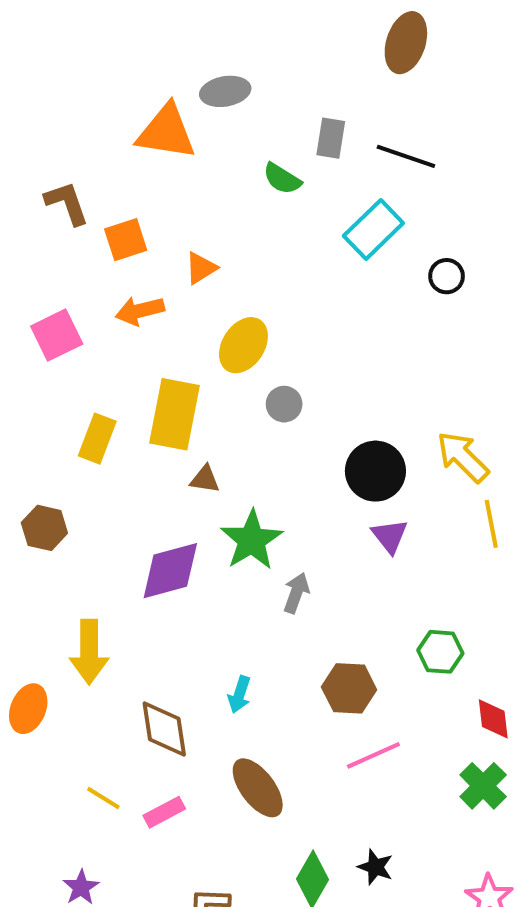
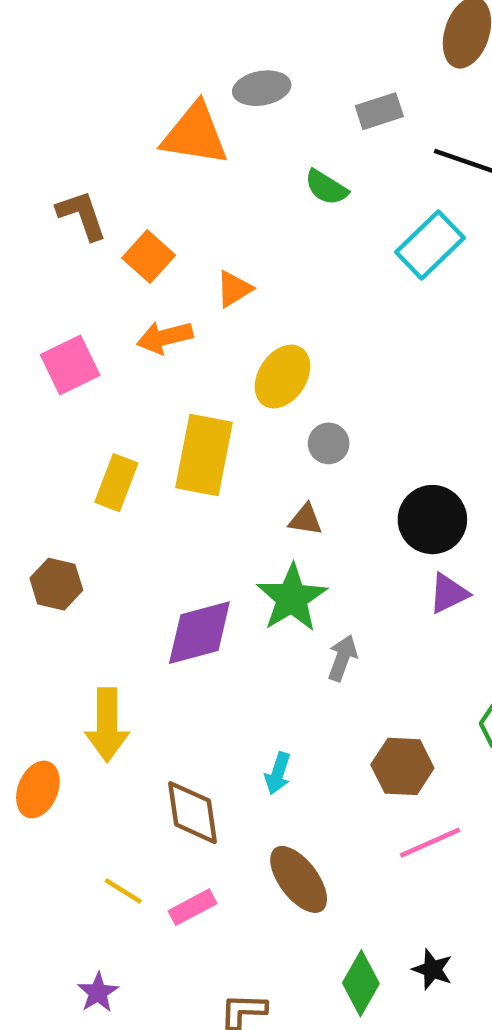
gray rectangle: (331, 138) -> (379, 111), moved, turned 63
orange square: (126, 240) -> (149, 257), turned -30
brown triangle: (205, 479) -> (306, 520), moved
purple triangle: (390, 536) -> (449, 593), turned 42

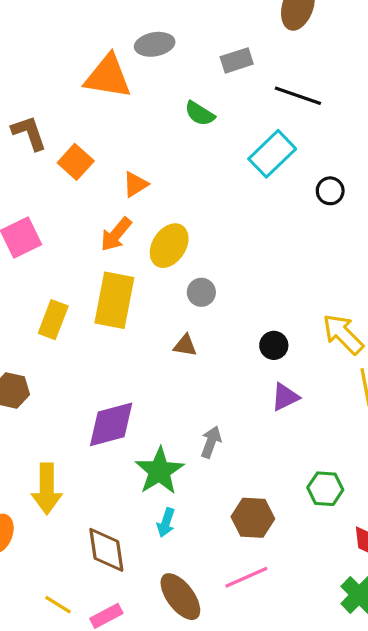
orange arrow: (165, 337) -> (116, 234), moved, turned -36
black circle: (432, 520) -> (274, 345), size x0.6
green star: (292, 598) -> (159, 471), moved
pink line: (430, 843) -> (246, 577), moved

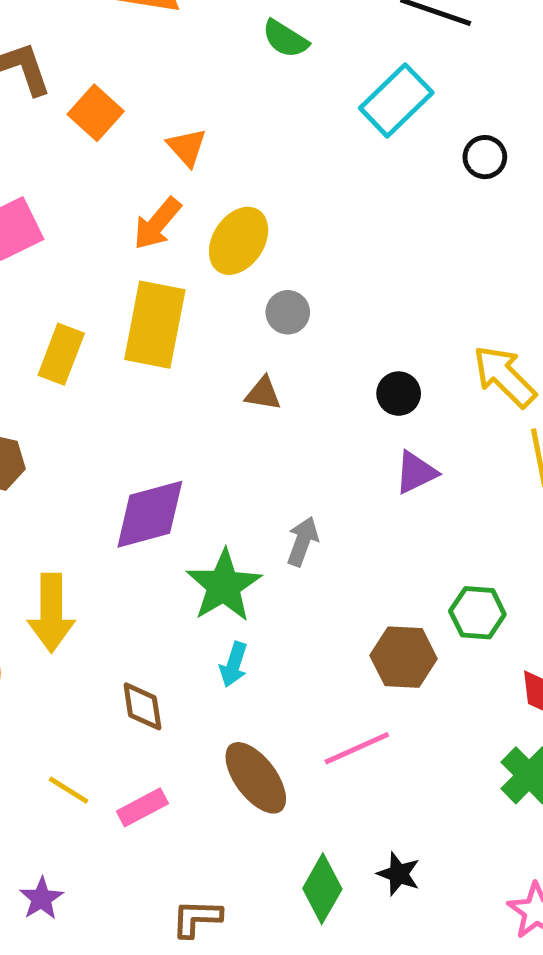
orange triangle: (135, 184) -> (187, 147), turned -40
brown hexagon: (253, 518) -> (404, 657), moved
brown diamond: (106, 550) -> (142, 706), size x0.7

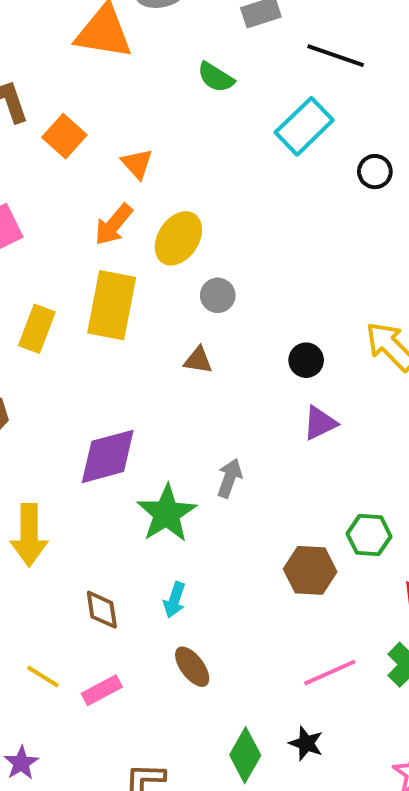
cyan arrow: (234, 665) -> (174, 600), moved
pink line: (357, 748) -> (330, 673), moved
brown ellipse: (256, 778) -> (192, 667), size x0.7

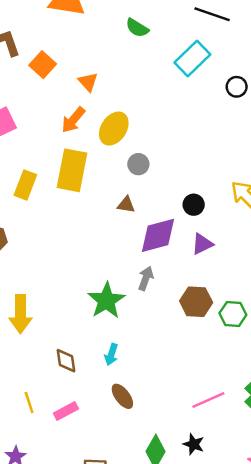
purple diamond: (108, 456) -> (158, 235), moved
brown hexagon: (310, 570) -> (196, 302), moved
yellow line: (43, 677) -> (29, 402), turned 40

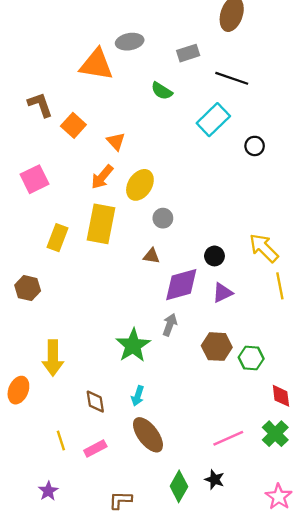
brown ellipse: (122, 396) -> (148, 435), size x1.5

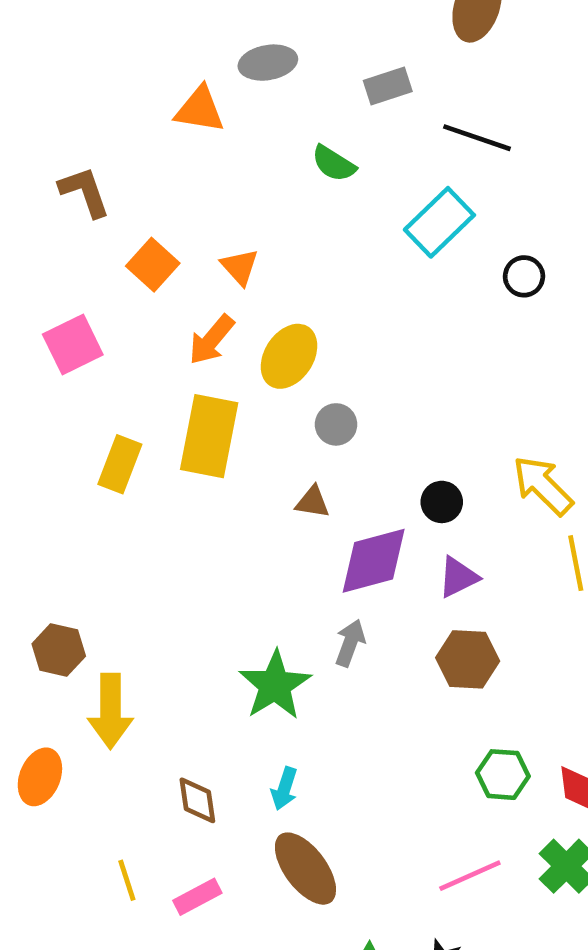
orange triangle: (96, 65) -> (200, 110), size x0.7
orange square: (73, 125) -> (153, 265), moved
brown hexagon: (28, 288) -> (59, 650), moved
brown hexagon: (217, 347) -> (468, 659), moved
green hexagon: (251, 358) -> (503, 775), moved

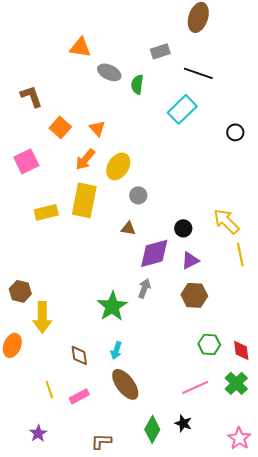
gray ellipse: (268, 63) -> (109, 72), moved, turned 35
orange triangle: (200, 110) -> (80, 47), moved
green semicircle: (334, 164) -> (137, 84), turned 66
black circle: (524, 276) -> (235, 132), moved
yellow rectangle: (120, 464) -> (46, 212), turned 55

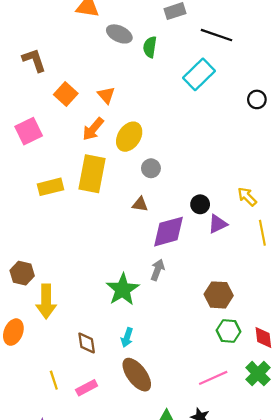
yellow arrow: (226, 221) -> (247, 197), size x0.7
purple triangle: (190, 260) -> (218, 224), moved
brown hexagon: (194, 295) -> (219, 295), moved

